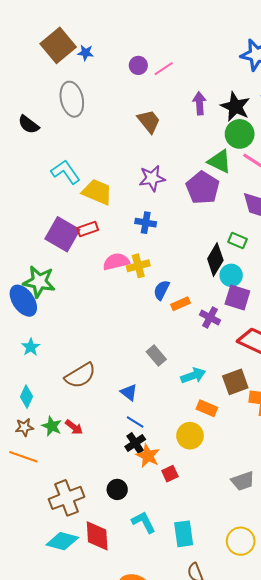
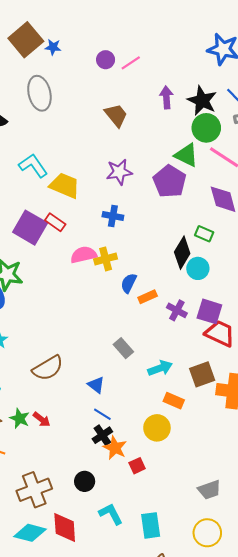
red rectangle: (88, 229) -> (55, 222), turned 54
purple square: (237, 297) -> (209, 311), moved
gray trapezoid: (243, 481) -> (209, 490), moved

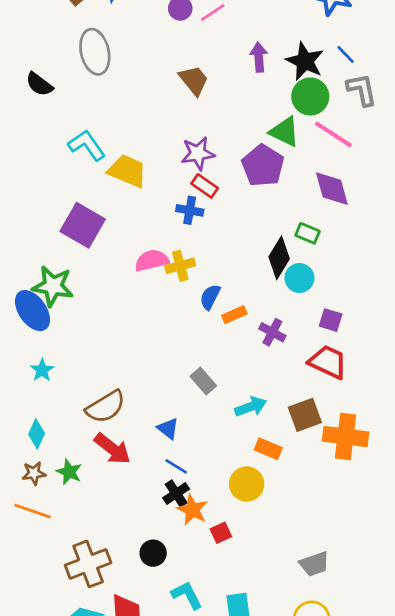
red rectangle: (55, 222) -> (205, 186), moved
purple square: (209, 311) -> (331, 320), moved, size x0.7
red arrow: (42, 419) -> (112, 449), moved, size x1.6

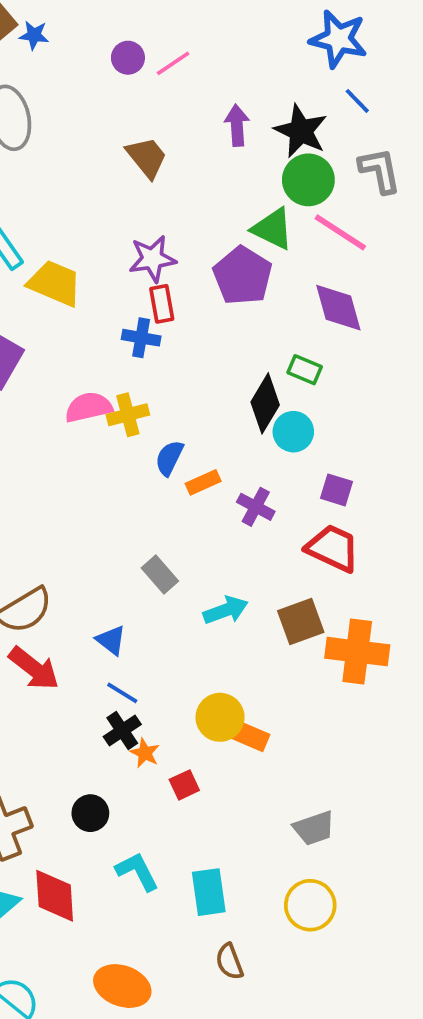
blue line: (346, 54) -> (357, 101), moved
red rectangle: (205, 186) -> (162, 304), turned 45
orange rectangle: (268, 449) -> (250, 736), moved
orange star: (192, 510) -> (145, 753), size x0.7

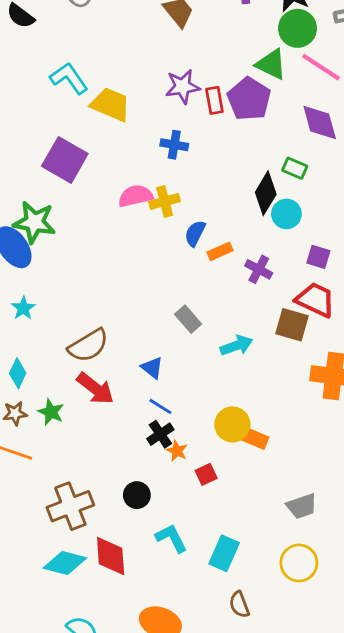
red rectangle: (162, 304) -> (214, 100), moved
brown square: (301, 621) -> (292, 325), moved, turned 36
cyan rectangle: (209, 892) -> (224, 553), turned 32

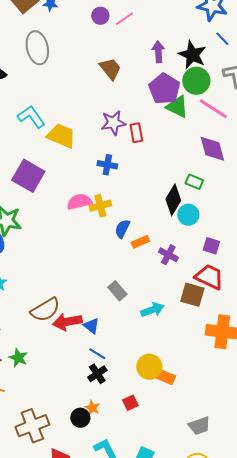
purple pentagon: (249, 99) -> (164, 89), moved
red arrow: (95, 388) -> (67, 322), moved, turned 132
orange star: (177, 451) -> (92, 408), moved

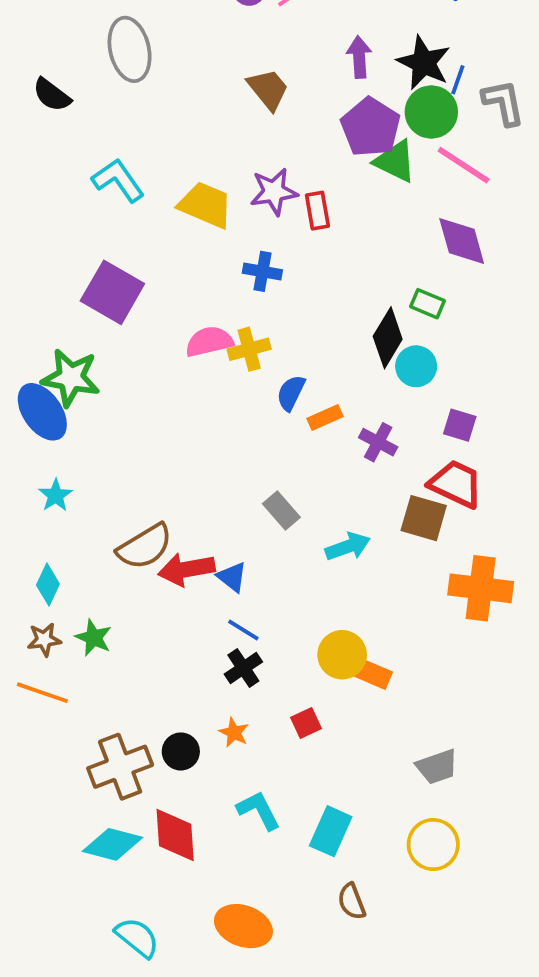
blue line: (222, 39) -> (458, 80), moved, turned 63
yellow trapezoid: (61, 136) -> (205, 205), moved
black circle: (80, 418) -> (181, 751), moved

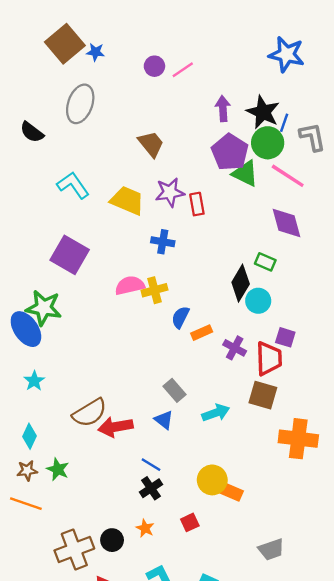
gray ellipse: (130, 49) -> (80, 104), turned 33
brown trapezoid: (268, 89) -> (151, 144), moved
red trapezoid: (456, 484) -> (269, 359), moved, turned 63
blue triangle: (232, 577) -> (164, 420), moved

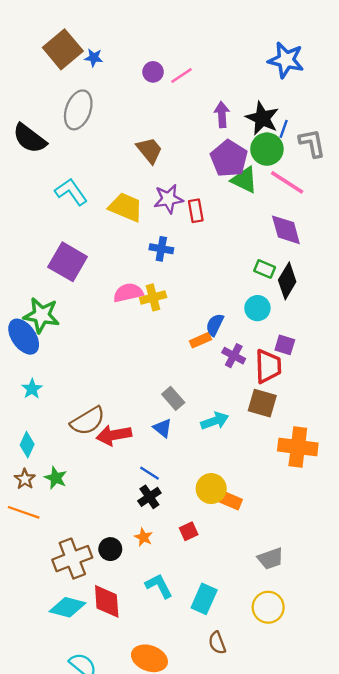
black semicircle: (32, 132) -> (30, 138), size x1.4
black diamond: (241, 283) -> (287, 281), moved
blue semicircle: (180, 317) -> (215, 325), moved
brown star: (27, 471) -> (25, 479), turned -30

